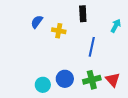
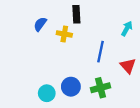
black rectangle: (83, 14) -> (76, 14), moved
red triangle: (113, 80) -> (128, 66), moved

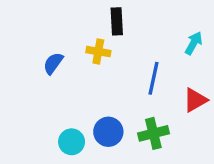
blue semicircle: (40, 24) -> (53, 63), moved
red triangle: (128, 66) -> (195, 100), turned 42

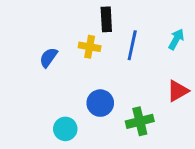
blue line: (153, 78) -> (132, 45), moved
blue circle: (108, 132) -> (100, 103), moved

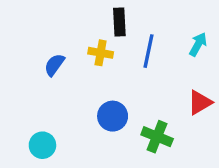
green cross: (140, 121) -> (157, 137), turned 36
cyan circle: (65, 129) -> (42, 145), moved

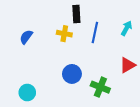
blue semicircle: (54, 65) -> (26, 37), moved

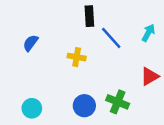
blue line: (95, 33) -> (111, 38), turned -54
yellow cross: (64, 34) -> (77, 57), moved
blue circle: (72, 74) -> (84, 106), moved

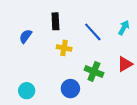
black rectangle: (89, 16) -> (55, 21), moved
green cross: (118, 102) -> (94, 71), moved

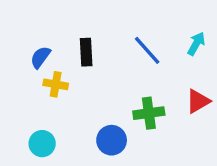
black rectangle: (55, 21) -> (86, 52), moved
yellow cross: (64, 48) -> (56, 84), moved
green cross: (94, 71) -> (149, 113), turned -30

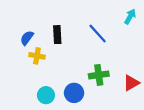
cyan arrow: (196, 44) -> (130, 17), moved
red triangle: (198, 101) -> (131, 83), moved
cyan circle: (42, 144) -> (46, 95), moved

